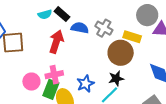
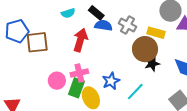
black rectangle: (62, 14) -> (96, 13), moved
black star: (116, 78) -> (152, 64), moved

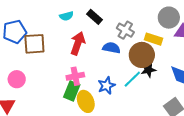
blue semicircle: (103, 25) -> (111, 48), moved
pink circle: (57, 81) -> (17, 79), moved
cyan line: (135, 92) -> (132, 79), moved

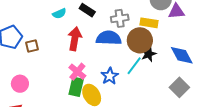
gray cross: (125, 30) -> (120, 18), turned -30
brown square: (34, 44) -> (32, 46), size x0.6
blue semicircle: (111, 48) -> (109, 38), size x1.4
pink cross: (75, 76) -> (77, 72), turned -30

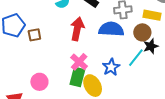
brown circle: (140, 40) -> (142, 32), size x0.7
pink circle: (20, 84) -> (39, 82), moved

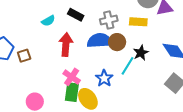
brown circle: (142, 32) -> (117, 42), moved

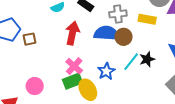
black star: (141, 53) -> (147, 59), moved
green rectangle: (72, 92) -> (73, 81), turned 54

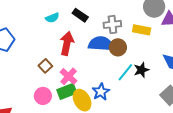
brown square: (30, 39) -> (45, 66), moved, turned -32
blue star: (106, 71) -> (101, 92), moved
pink circle: (35, 86) -> (43, 96), moved

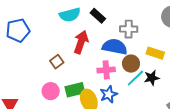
cyan semicircle: (52, 18) -> (70, 15), size x1.5
yellow rectangle: (142, 30) -> (155, 53), moved
brown circle: (118, 47) -> (131, 64), moved
pink cross: (69, 76) -> (106, 70), moved, turned 36

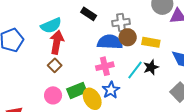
cyan semicircle: (70, 15) -> (51, 25), moved
red arrow: (81, 42) -> (57, 42), moved
brown circle: (131, 64) -> (128, 37), moved

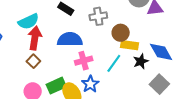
brown circle: (128, 37) -> (121, 33), moved
blue semicircle: (110, 42) -> (70, 39), moved
yellow rectangle: (151, 42) -> (130, 45), moved
black star: (151, 67) -> (141, 61), moved

